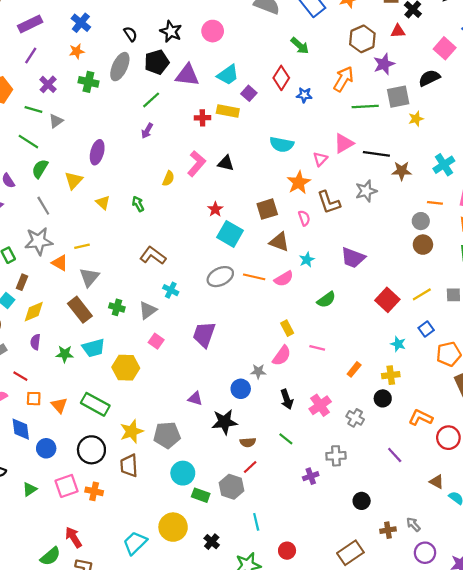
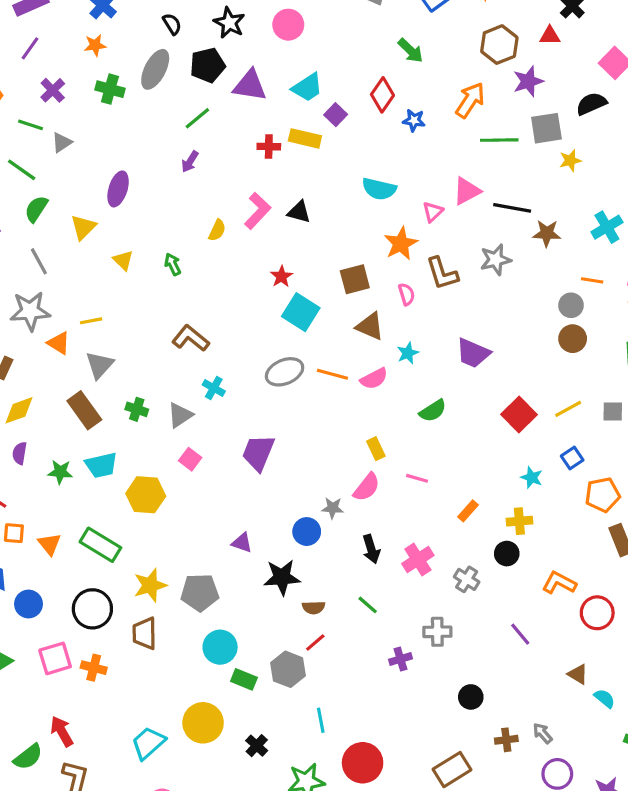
red circle: (287, 551) -> (363, 763), size x1.6

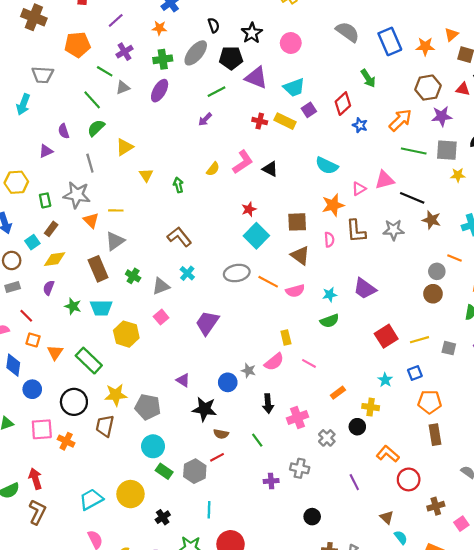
green cross: (110, 89) -> (163, 59), turned -36
purple ellipse: (118, 189) -> (160, 91), moved
cyan star: (408, 353) -> (330, 295), moved

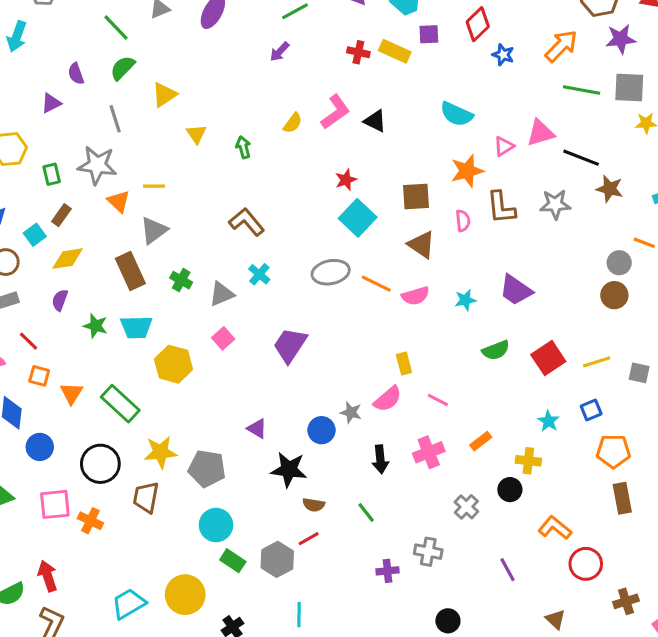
purple square: (309, 110) -> (429, 34), turned 32
green semicircle: (329, 321) -> (496, 350), moved
pink cross: (297, 417) -> (429, 452), moved

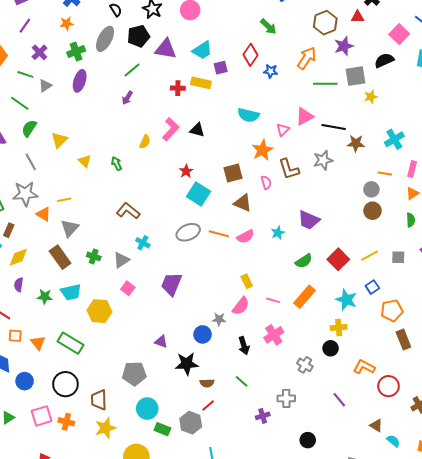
cyan star: (548, 421) -> (346, 300), size x1.5
orange rectangle: (481, 441) -> (305, 297), moved, size x1.6
yellow star: (160, 452) -> (105, 428), moved

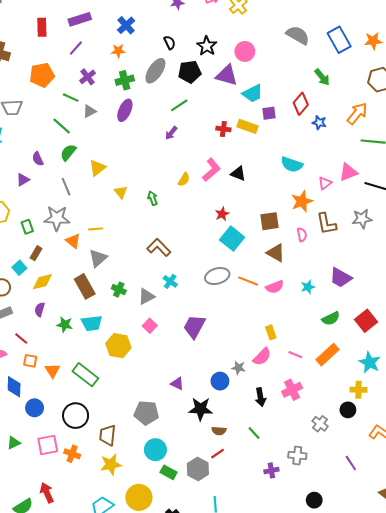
purple triangle: (166, 49) -> (227, 75), moved

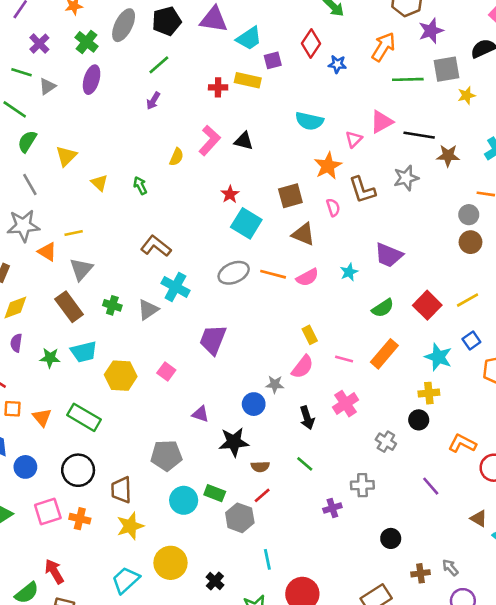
green cross: (125, 80) -> (87, 42), turned -30
cyan cross: (170, 281) -> (175, 287), size x1.5
pink square: (150, 326) -> (166, 371), moved
green rectangle: (169, 472) -> (215, 493), moved

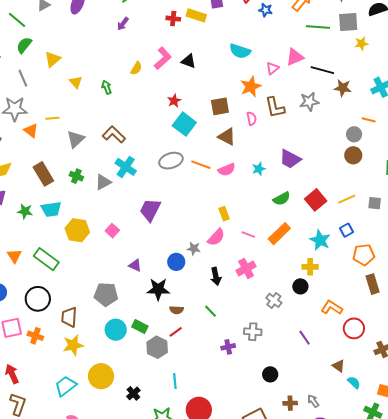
gray triangle: (81, 269) -> (76, 139), moved

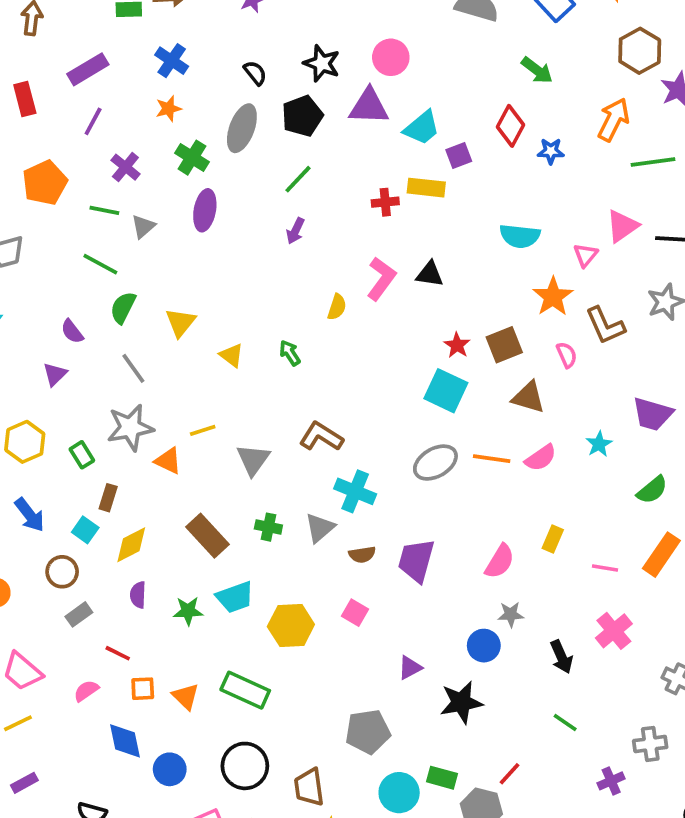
red star: (174, 101) -> (457, 345), moved
yellow rectangle: (224, 214) -> (553, 539), turned 56
pink semicircle: (216, 237) -> (500, 561), moved
purple triangle: (135, 265) -> (410, 668), turned -40
brown semicircle: (176, 310) -> (362, 555), moved

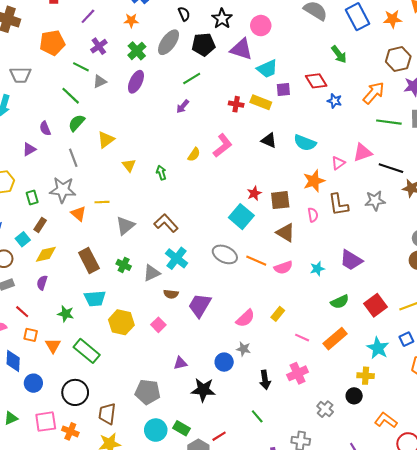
red diamond: (510, 126) -> (316, 81), turned -75
black triangle: (430, 274) -> (269, 140), moved
gray ellipse: (435, 463) -> (225, 254), turned 40
green star: (188, 611) -> (66, 314), moved

